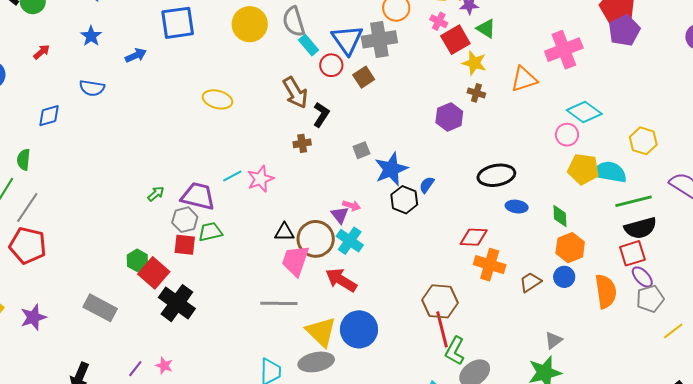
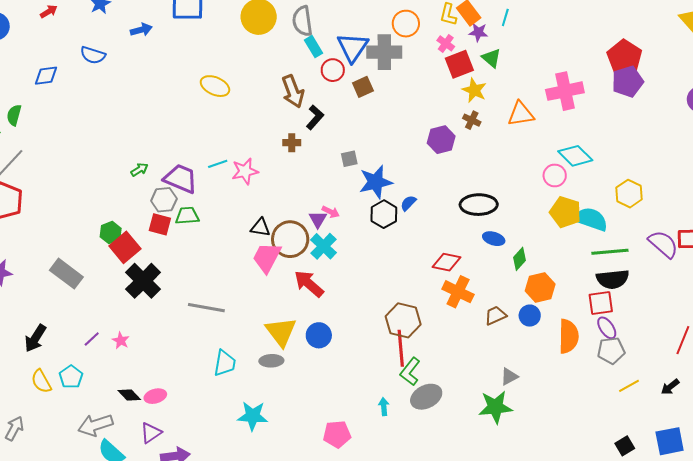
green diamond: (560, 216) -> (519, 259), moved, turned 35
gray line: (279, 303) -> (206, 308), moved
blue circle: (359, 329) -> (319, 335), size x0.7
gray ellipse: (316, 362) -> (271, 361), size x0.7

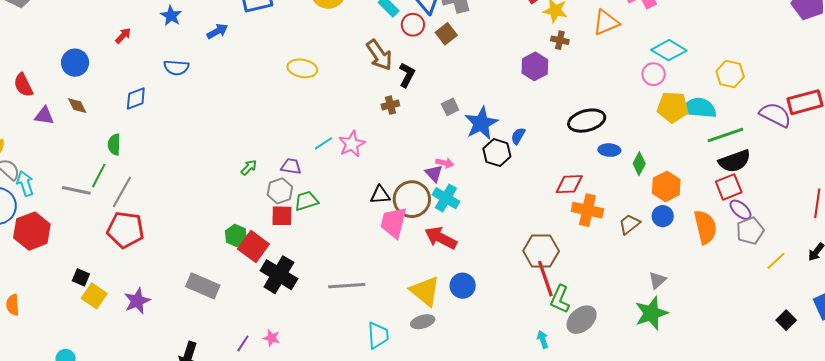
purple trapezoid: (181, 179) -> (291, 166), size x0.6

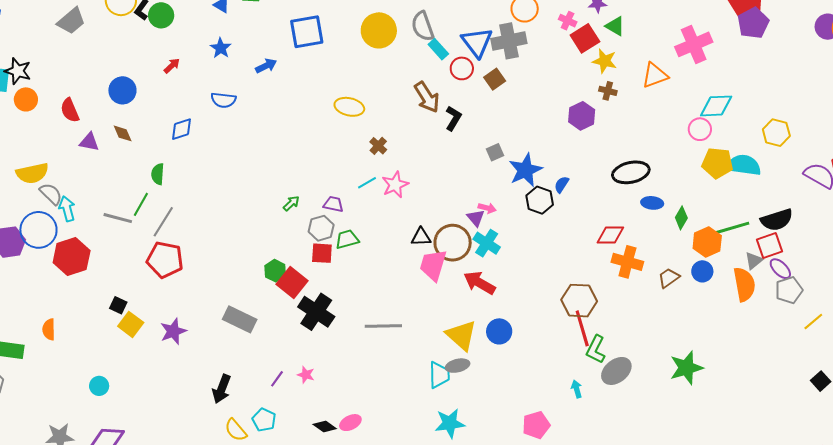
cyan diamond: (669, 50) -> (716, 106), turned -36
brown cross: (390, 105) -> (378, 146), moved, turned -36
green line: (725, 135) -> (731, 228), moved
gray triangle: (657, 280) -> (754, 261), moved
cyan trapezoid: (378, 335) -> (439, 375), moved

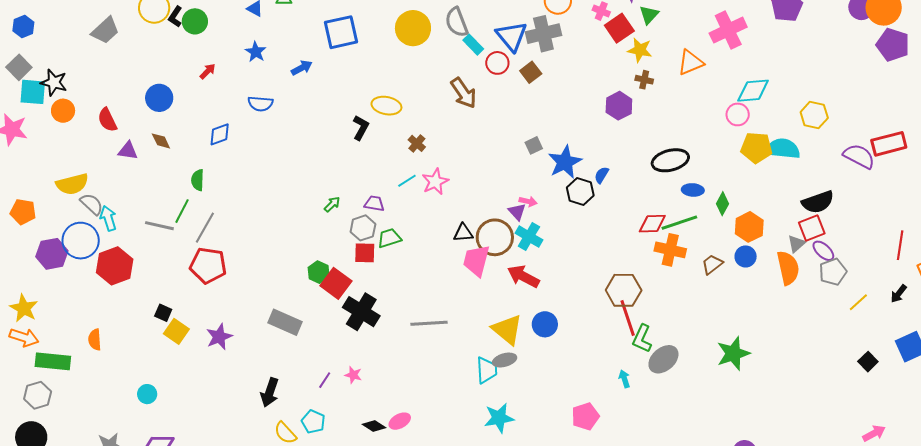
green triangle: (615, 26) -> (649, 15), turned 45
black L-shape: (453, 118) -> (361, 128), moved
green line: (731, 228) -> (679, 223), moved

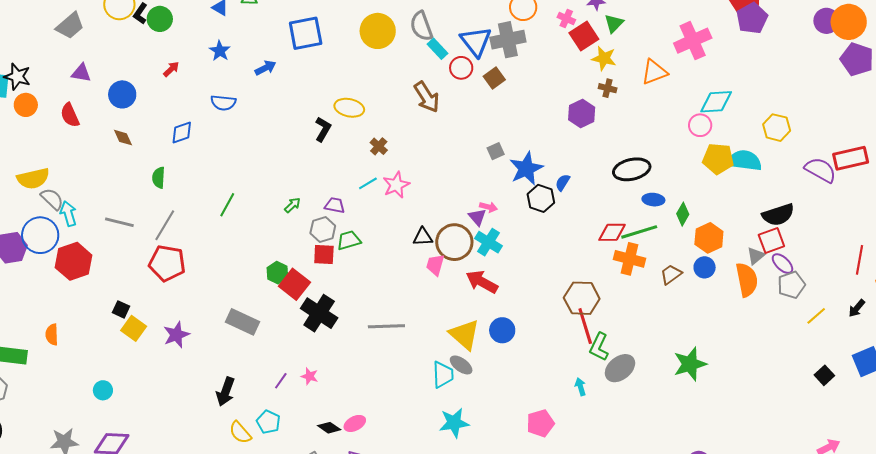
purple triangle: (128, 151) -> (81, 73), moved
green line: (182, 211) -> (227, 205), moved
pink trapezoid: (476, 261) -> (435, 265), size x0.7
gray ellipse: (505, 360) -> (461, 365), turned 50

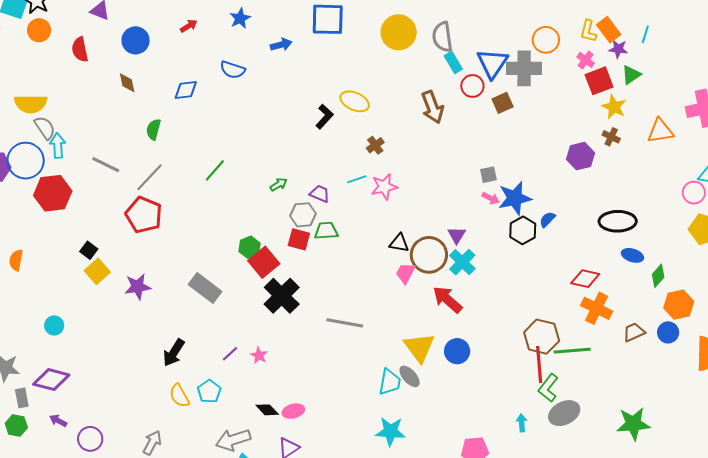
pink arrow: (488, 207) -> (491, 198), moved
green line: (639, 232) -> (572, 351), moved

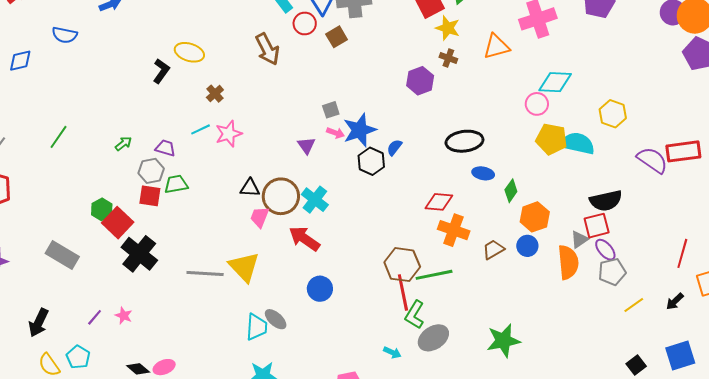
purple triangle: (457, 235) -> (306, 146), moved
yellow triangle: (419, 347) -> (244, 267), moved
cyan arrow: (522, 423) -> (392, 352), turned 126

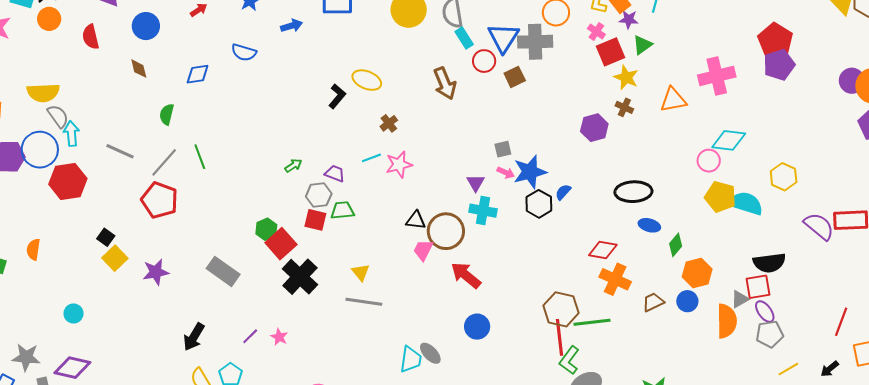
green line: (58, 137) -> (200, 157), moved, turned -60
cyan cross: (315, 200) -> (483, 211), moved, turned -32
yellow triangle: (244, 267) -> (361, 272), moved, size x0.6

